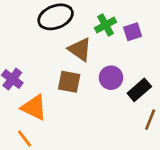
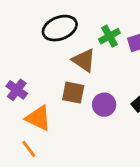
purple circle: (111, 78) -> (104, 105), moved

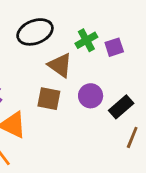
purple circle: (104, 105) -> (91, 96), moved

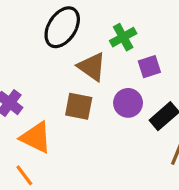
black ellipse: (35, 32) -> (62, 27), turned -36
purple square: (114, 47) -> (149, 67), moved

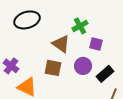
black ellipse: (62, 27) -> (27, 20), moved, turned 40
purple square: (149, 67) -> (96, 44), turned 32

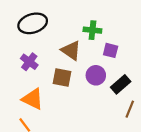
green cross: (80, 26) -> (92, 30), turned 35
purple cross: (11, 66) -> (29, 62), moved

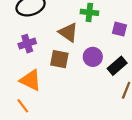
purple square: (111, 50) -> (119, 29), moved
purple cross: (29, 62) -> (27, 44), turned 35

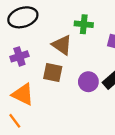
purple circle: (93, 57) -> (88, 82), moved

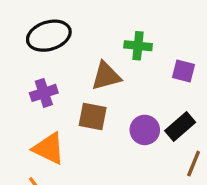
brown triangle: (62, 45) -> (106, 76), turned -50

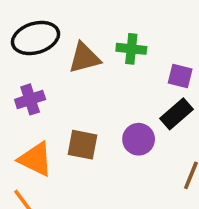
brown triangle: (106, 76) -> (84, 58), moved
brown square: (93, 116) -> (83, 145), moved
black rectangle: (180, 127) -> (177, 114), moved

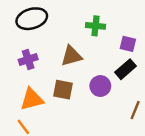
brown triangle: (84, 58) -> (71, 56), moved
orange triangle: (36, 159) -> (32, 99), turned -40

